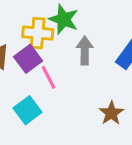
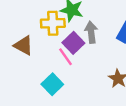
purple square: (28, 59) -> (73, 43), moved

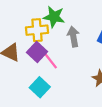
purple square: (73, 43) -> (37, 52), moved

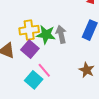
green star: (54, 17) -> (46, 35), moved
pink line: (51, 61) -> (44, 70), moved

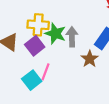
pink line: (44, 70) -> (45, 72), turned 49
brown star: (87, 70) -> (90, 59), moved

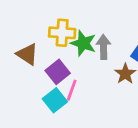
purple square: (35, 46) -> (58, 72), moved

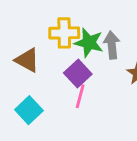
purple square: (58, 72) -> (78, 74), moved
cyan square: (55, 100) -> (29, 110), moved

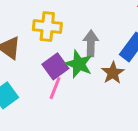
green star: (89, 43) -> (79, 64), moved

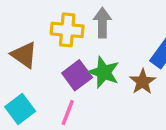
gray arrow: (91, 43) -> (102, 23), moved
pink line: (55, 88) -> (68, 112), moved

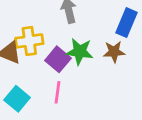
yellow cross: (67, 30) -> (29, 41), moved
brown star: (143, 82) -> (114, 52), turned -30

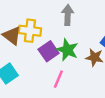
pink line: (58, 92) -> (58, 79), moved

